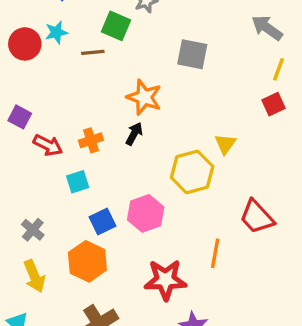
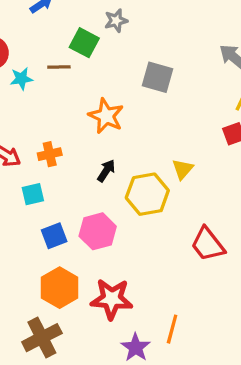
cyan star: (56, 32) -> (21, 79), moved
black arrow: (134, 134) -> (106, 171), moved
orange line: (215, 253) -> (172, 329), moved
orange hexagon: (87, 261) -> (60, 288), moved

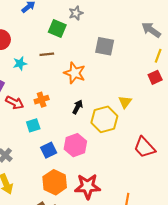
brown line: (59, 67) -> (47, 54), moved
cyan star: (21, 79) -> (20, 63), moved

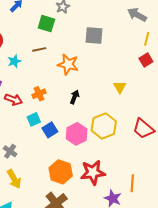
yellow hexagon: (104, 119) -> (104, 126), moved
blue square: (49, 150) -> (50, 130), moved

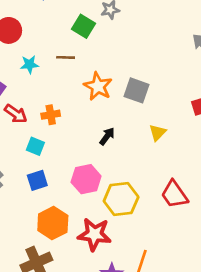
gray square: (94, 35) -> (136, 90), moved
black arrow: (75, 97) -> (107, 136), moved
cyan square: (34, 119) -> (35, 146), turned 32
yellow hexagon: (104, 126) -> (121, 199), moved
blue square: (50, 130) -> (37, 180), moved

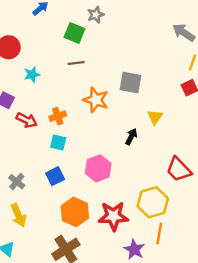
brown line: (66, 57) -> (76, 63), moved
orange star: (98, 86) -> (96, 100), moved
black arrow: (107, 136) -> (131, 137), moved
cyan square: (35, 146) -> (58, 143), moved
yellow hexagon: (121, 199) -> (153, 202), moved

